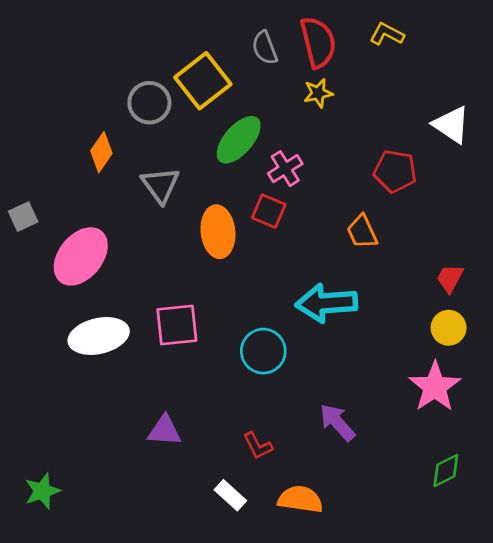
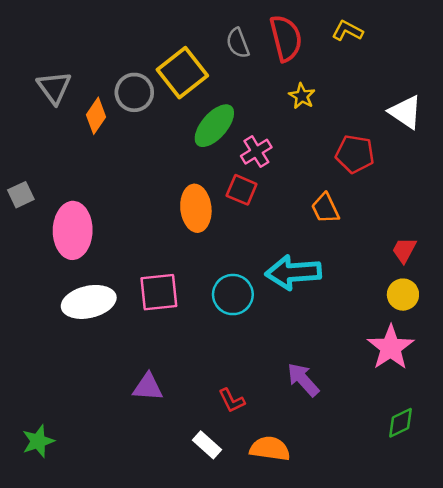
yellow star: (318, 93) -> (302, 96), moved, turned -30
orange diamond: (101, 152) -> (96, 116), moved
gray triangle: (160, 185) -> (54, 87), moved
pink ellipse: (81, 256) -> (73, 230), turned -38
cyan circle: (263, 351) -> (233, 295), moved

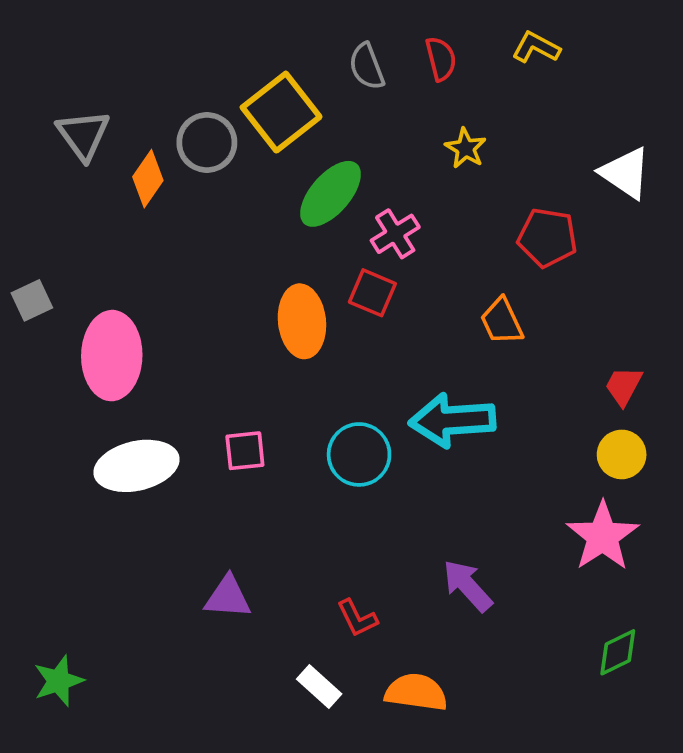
red semicircle: (286, 38) -> (441, 59), size x0.6
pink square: (159, 292) -> (245, 451), size x0.7

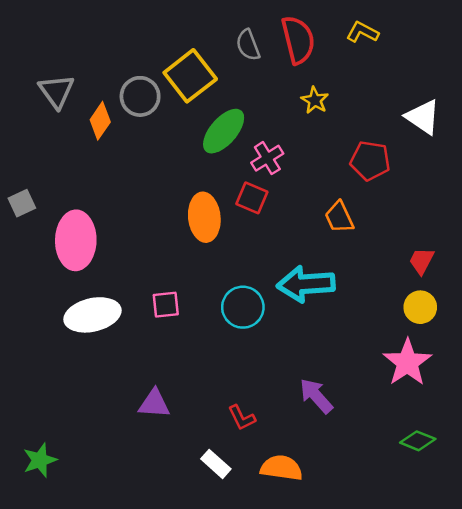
red semicircle: (441, 59) -> (298, 40), size x1.6
green diamond: (618, 652) -> (418, 441), turned 48

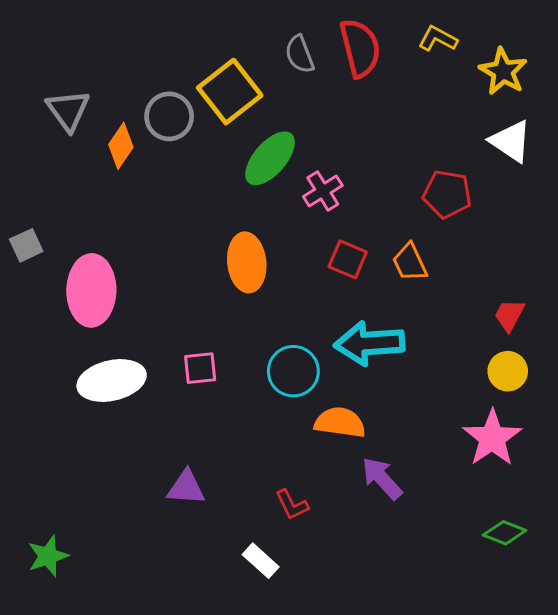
yellow star: (315, 100) -> (503, 71), moved, size x1.4
red square: (252, 198) -> (348, 259), moved
orange semicircle: (281, 468) -> (340, 422), moved

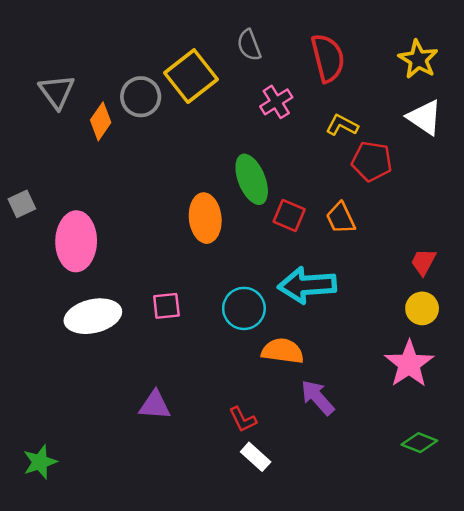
yellow L-shape: (438, 39) -> (342, 125), moved
red semicircle: (360, 48) -> (328, 58), moved
green ellipse: (270, 158) -> (252, 179), moved, turned -63
pink cross: (323, 191) -> (276, 102), moved
white rectangle: (261, 561) -> (256, 457), moved

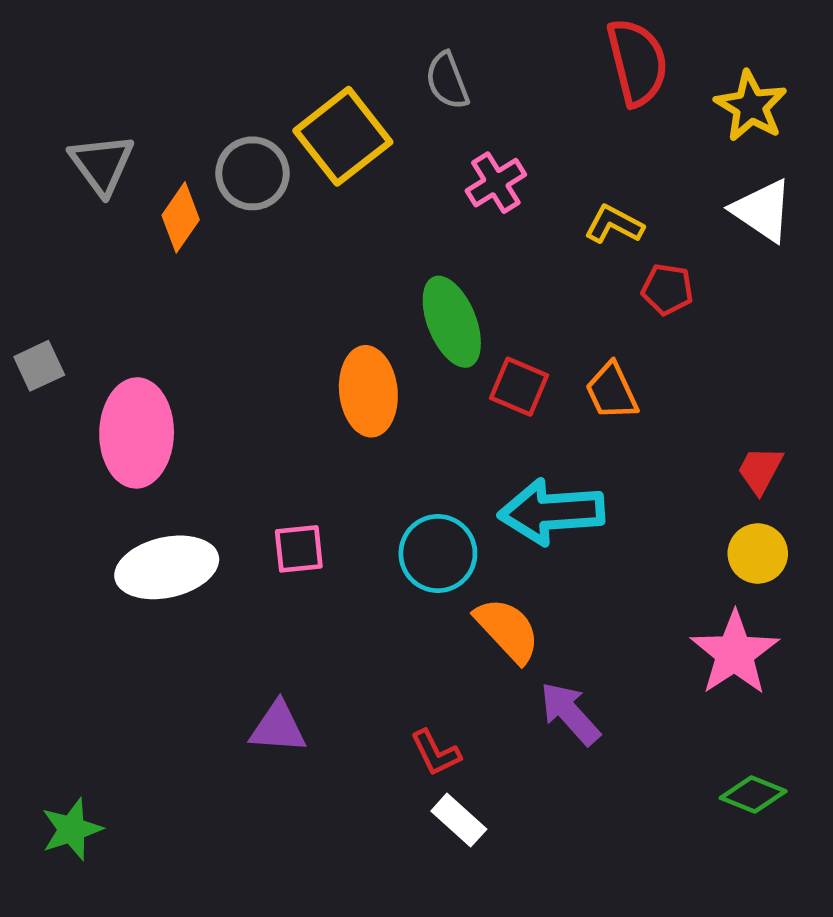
red semicircle: (328, 58) -> (637, 62), moved
red pentagon: (372, 161) -> (667, 289), size x0.7
orange semicircle: (283, 351) -> (507, 630), turned 39

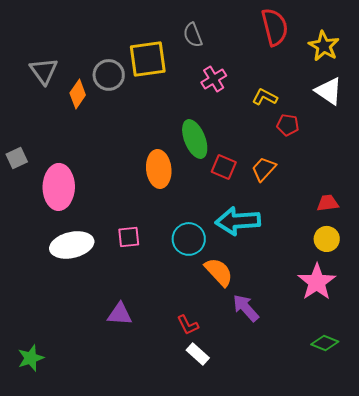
yellow square: (343, 136) -> (148, 59), turned 30
orange trapezoid: (612, 391) -> (264, 169), turned 68
red trapezoid: (760, 470) -> (328, 203), turned 55

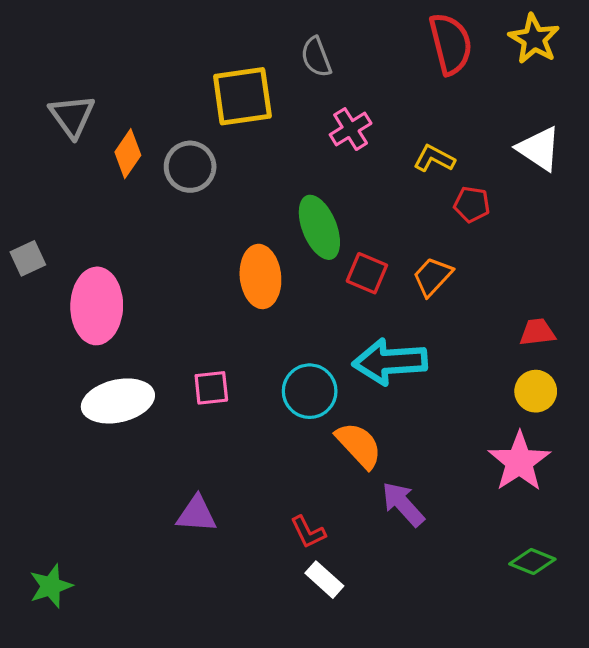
yellow star: (324, 46) -> (534, 39), moved
gray circle: (109, 75) -> (190, 167), moved

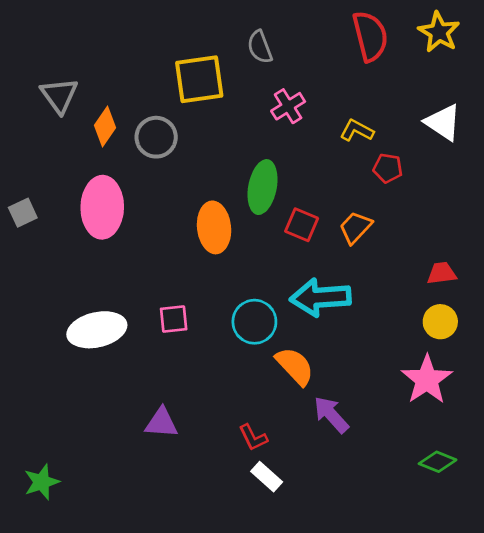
green ellipse: (319, 227) -> (263, 187), turned 33
pink ellipse: (97, 306) -> (102, 207), moved

